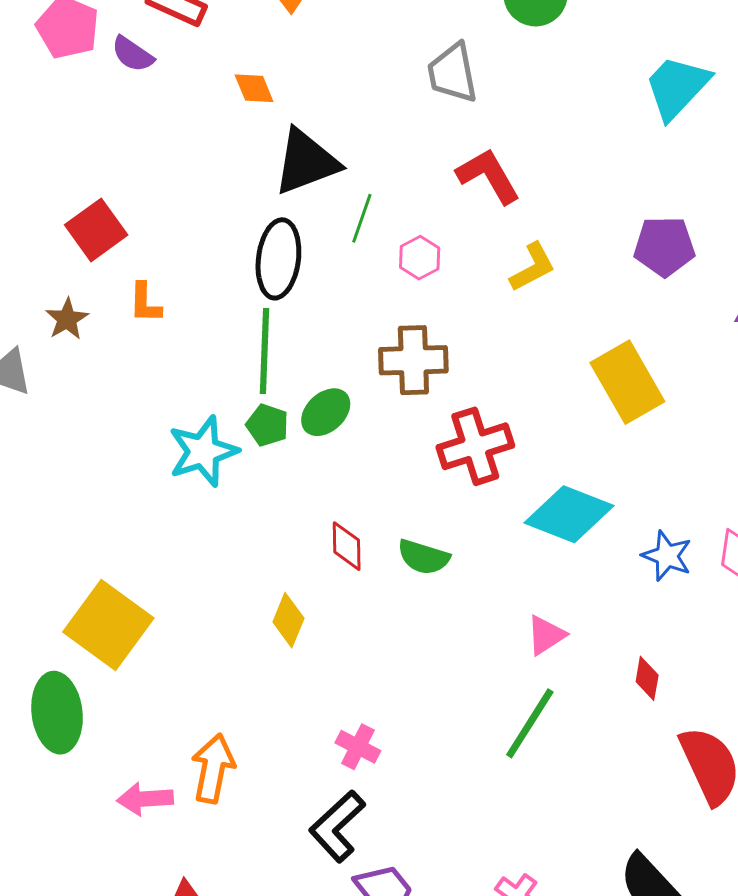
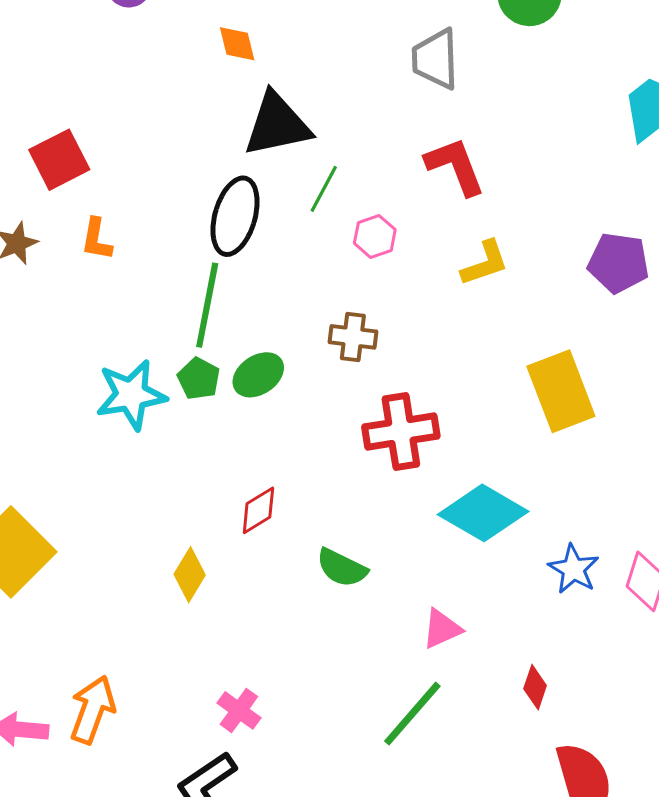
brown cross: (413, 360) -> (353, 337), size x0.7
red diamond: (347, 546) -> (258, 510), turned 51
green semicircle: (424, 557) -> (342, 568), moved

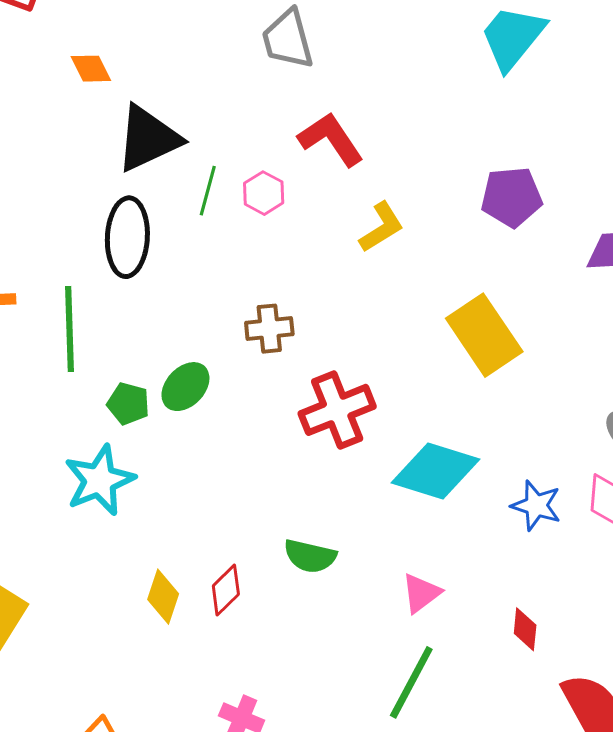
pink hexagon: (375, 236) -> (264, 193), moved
green line: (207, 305) -> (69, 329), moved
cyan star: (131, 395) -> (100, 480), moved
red diamond: (258, 510) -> (226, 590), moved

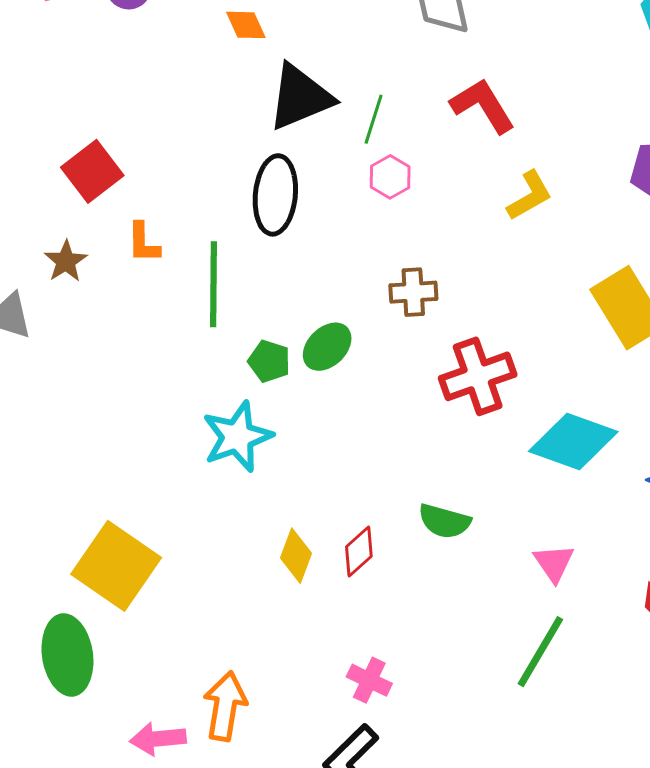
green line: (208, 191) -> (374, 119), moved
pink hexagon: (264, 193) -> (390, 177), moved
pink triangle: (421, 593) -> (554, 563), turned -30

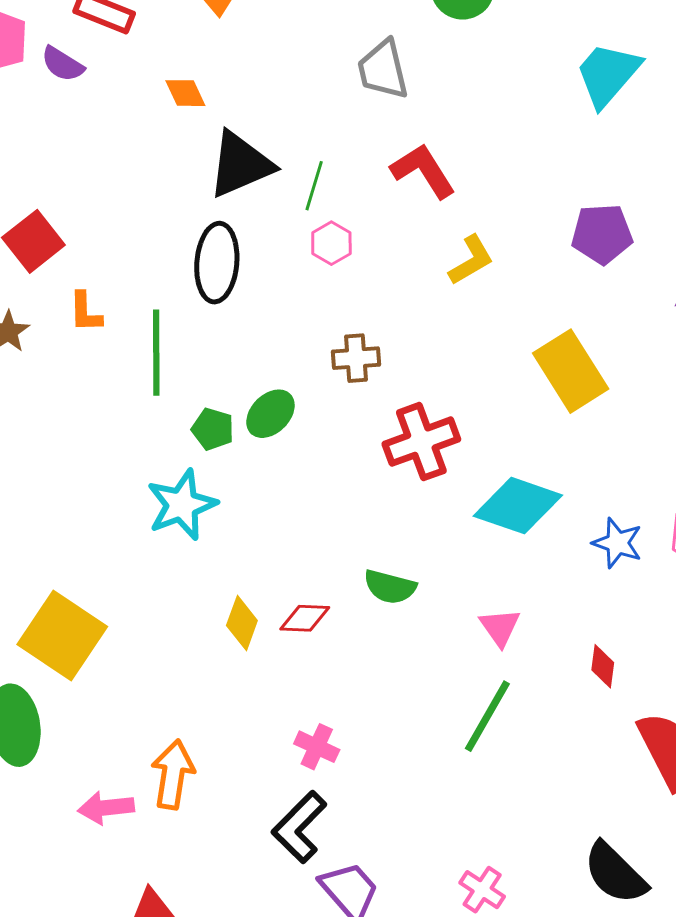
red diamond: (359, 552) -> (305, 618), turned 45

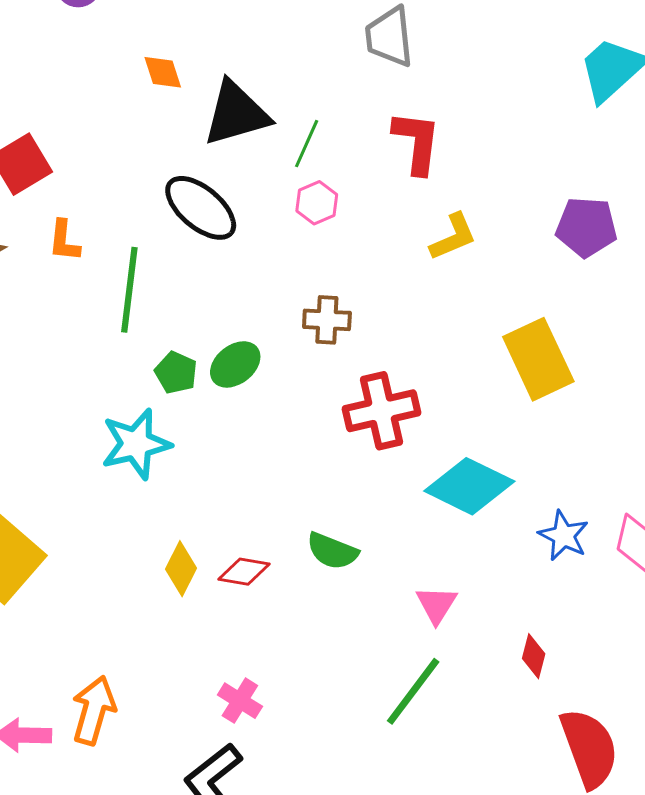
orange diamond: (185, 93) -> (163, 72), moved
red L-shape: (423, 171) -> (417, 142), turned 32
black ellipse: (217, 263) -> (201, 208), turned -62

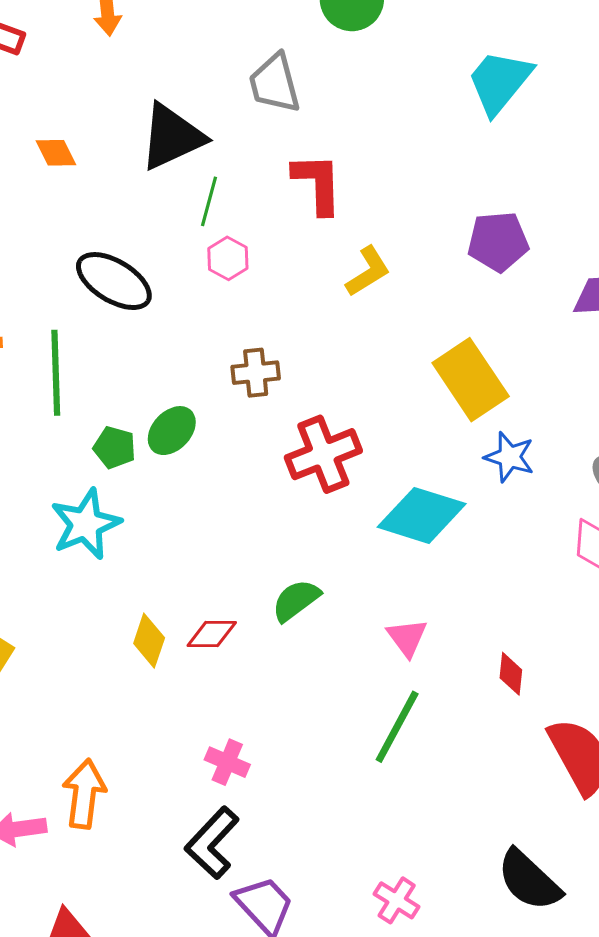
black triangle: (236, 113) -> (172, 137), moved
blue star: (564, 536) -> (509, 457), moved
green semicircle: (332, 551) -> (296, 600), turned 130

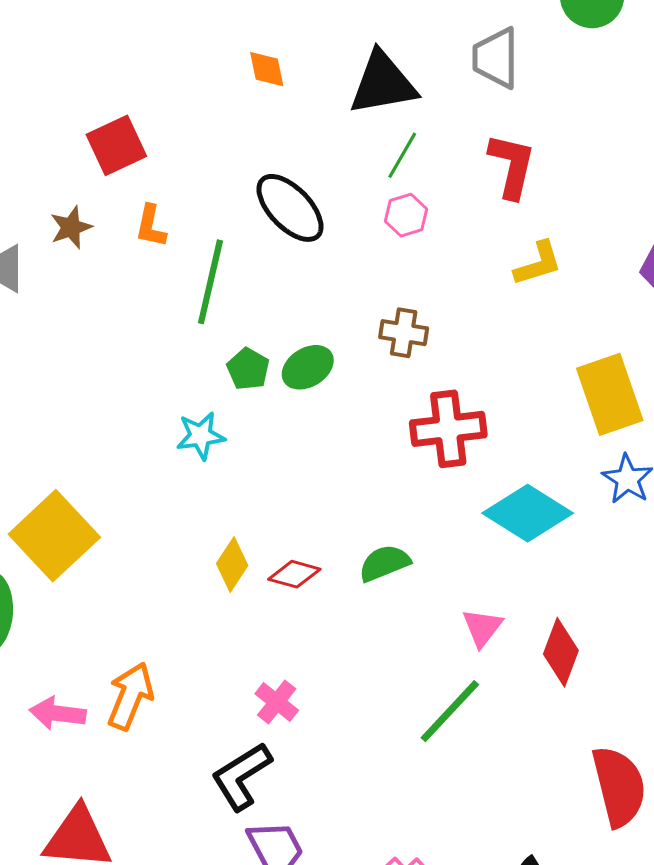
cyan star: (86, 524) -> (201, 436), size x0.7
red diamond: (511, 674) -> (561, 652), moved, size x1.5

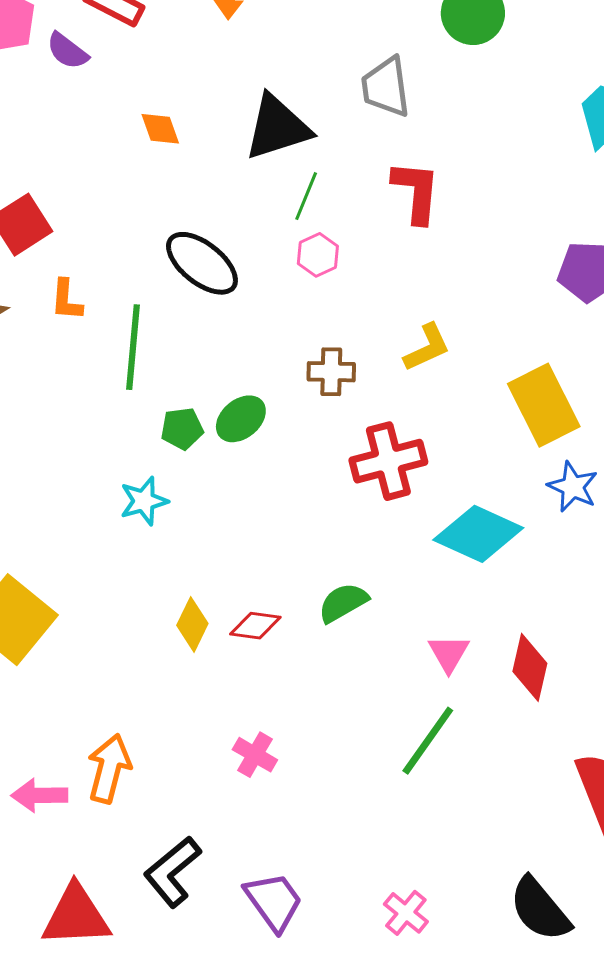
yellow L-shape: (538, 264) -> (427, 348), moved
green pentagon: (248, 369) -> (182, 429), turned -30
black L-shape: (241, 776) -> (172, 872), moved

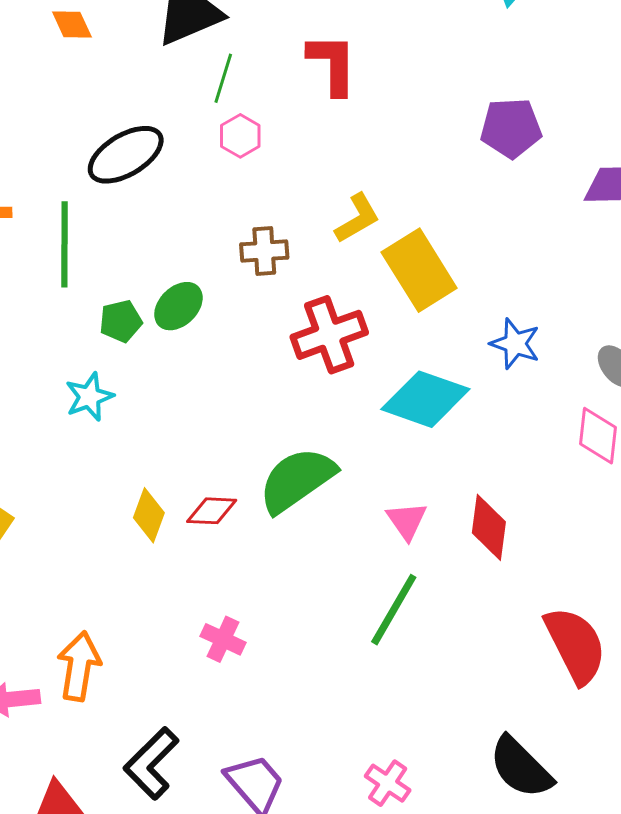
black ellipse: (202, 263) -> (126, 155), turned -64
yellow rectangle: (544, 405) -> (419, 270), moved
green semicircle: (343, 603) -> (297, 480), size x1.6

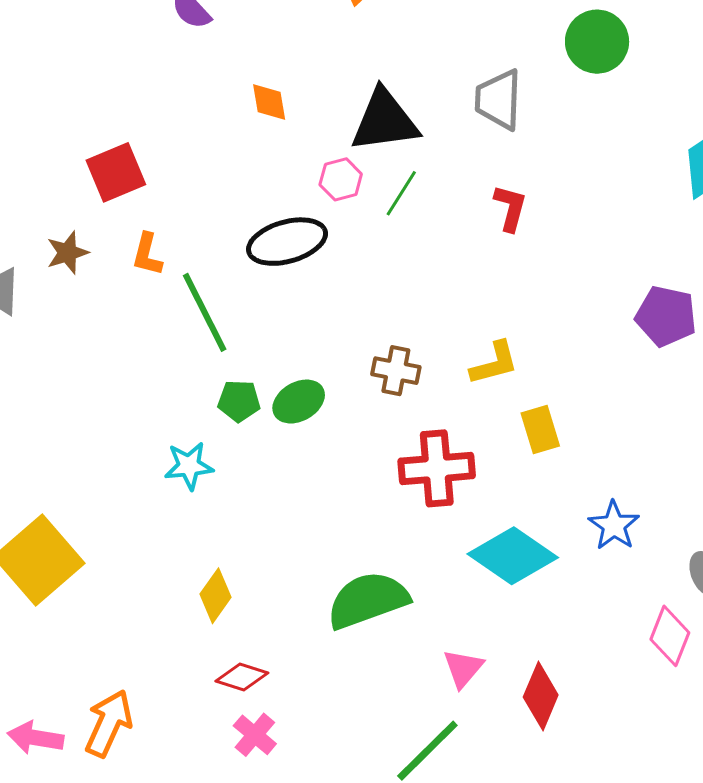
red L-shape: (332, 64) -> (510, 208), size x0.7
pink hexagon: (240, 136) -> (341, 179), moved
green line: (65, 244) -> (205, 312), turned -42
yellow rectangle: (419, 270) -> (540, 430), size x0.6
red diamond: (212, 511) -> (242, 677), moved

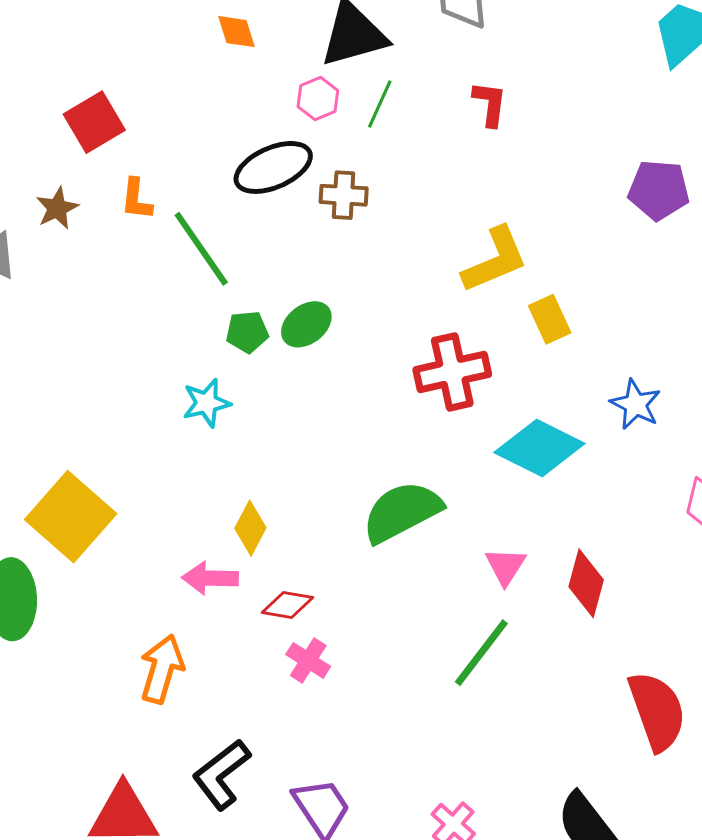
yellow L-shape: (494, 363) -> (495, 260), size x1.4
brown cross: (396, 371) -> (344, 195), moved
pink arrow: (35, 738) -> (210, 578), moved

